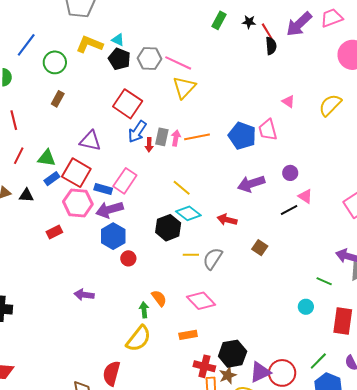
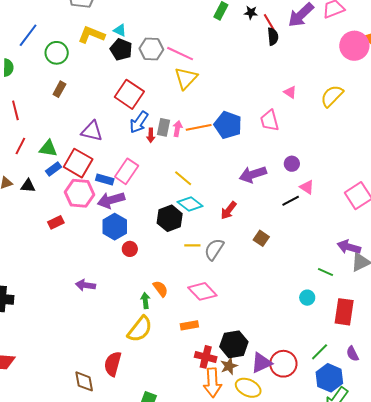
blue pentagon: (242, 136) -> (228, 125), moved
red arrow: (227, 220) -> (229, 210), turned -66

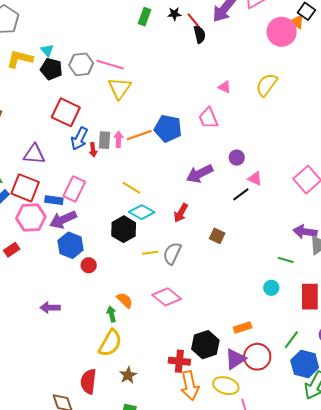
cyan triangle: (120, 30) -> (47, 50), turned 32
orange rectangle: (189, 325) -> (243, 328), moved
brown star: (229, 366) -> (128, 375), moved

